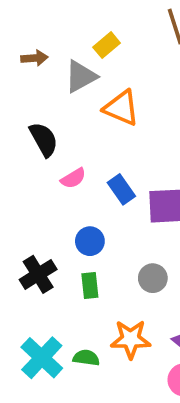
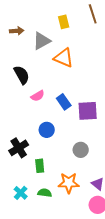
yellow rectangle: (107, 45) -> (64, 22), moved, turned -64
green rectangle: (90, 286) -> (40, 166), moved
cyan cross: (42, 358) -> (21, 193), size x0.6

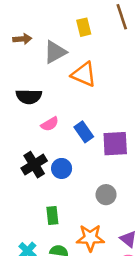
black semicircle: (22, 75) -> (29, 97), turned 120
black cross: (19, 148) -> (34, 165), moved

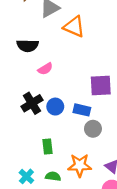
blue rectangle: (84, 132) -> (82, 110), moved, turned -42

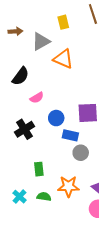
black semicircle: (28, 46) -> (20, 76), turned -54
blue circle: (55, 107) -> (56, 118), moved

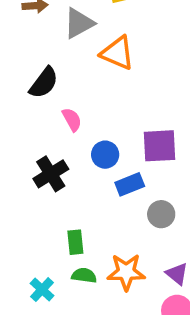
pink semicircle: (37, 98) -> (72, 120), turned -88
blue rectangle: (70, 135) -> (130, 184), turned -35
gray circle: (81, 153) -> (161, 214), moved
green semicircle: (44, 197) -> (84, 275), moved

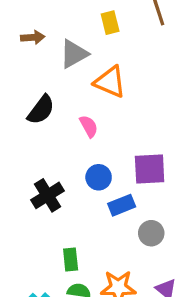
pink semicircle: (72, 120) -> (89, 126), moved

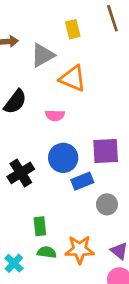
pink semicircle: (89, 126) -> (55, 115), turned 120
blue circle: (99, 177) -> (63, 158), size x1.4

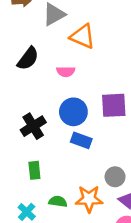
blue rectangle: (82, 181) -> (81, 140), moved, turned 42
gray circle: (107, 204) -> (115, 177), moved
green rectangle: (40, 226) -> (34, 170), moved

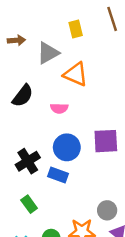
blue rectangle: (81, 140) -> (58, 175), moved
green rectangle: (34, 170) -> (29, 204), turned -30

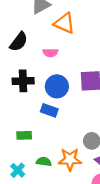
black cross: (28, 161) -> (23, 81), moved, turned 30
green rectangle: (29, 204) -> (24, 135), turned -56

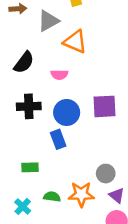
blue rectangle: (49, 110) -> (58, 139), turned 49

